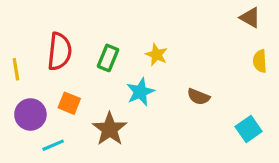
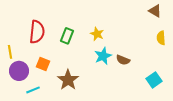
yellow line: (16, 69) -> (10, 52), moved
cyan star: (140, 92) -> (103, 56), moved

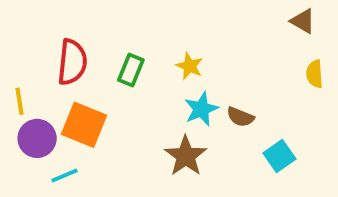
orange square: (43, 64) -> (84, 125), size x1.6
brown star: (68, 80) -> (186, 156), moved
cyan square: (154, 80) -> (279, 156), moved

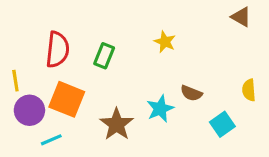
yellow star: (190, 66) -> (165, 42), moved
yellow semicircle: (315, 74) -> (249, 90), moved
cyan star: (201, 109) -> (160, 109), moved
brown star: (186, 156) -> (117, 124), moved

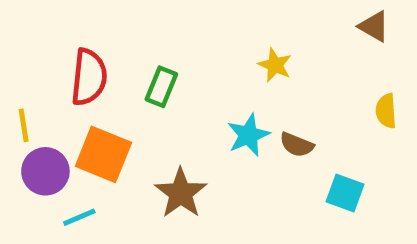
yellow star: (165, 42) -> (275, 65), moved
yellow semicircle: (249, 90) -> (386, 111), moved
cyan star: (160, 109) -> (248, 135), moved
cyan square: (222, 124) -> (345, 193), turned -35

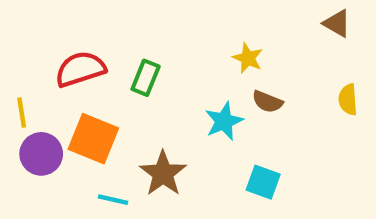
red semicircle: (89, 77) -> (80, 69), turned -114
brown semicircle: (297, 145) -> (267, 102), moved
cyan square: (345, 193) -> (263, 182), moved
cyan line: (79, 217) -> (113, 200), moved, turned 36

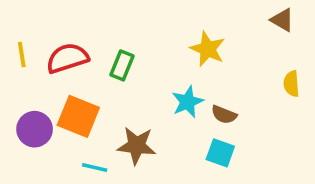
yellow star: (248, 58) -> (208, 49), size x1.4
brown semicircle: (267, 102) -> (224, 115), moved
yellow line: (22, 113) -> (22, 54), moved
brown star: (163, 173) -> (137, 146), turned -30

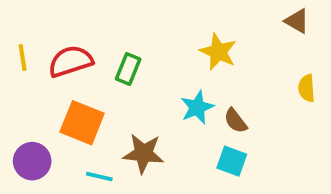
brown semicircle: (224, 115) -> (236, 121), turned 30
purple circle: (35, 129) -> (32, 161), moved

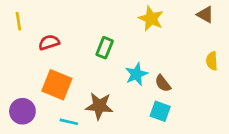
yellow star: (218, 52) -> (151, 19), moved
yellow line: (23, 57) -> (18, 21), moved
red semicircle: (71, 61) -> (49, 42), size x0.7
green rectangle: (128, 69) -> (105, 48), moved

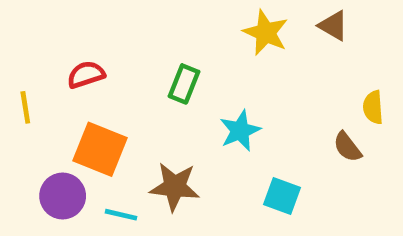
brown triangle: (205, 15) -> (333, 26), moved
yellow line: (18, 21) -> (25, 107), moved
brown semicircle: (163, 83) -> (347, 147), moved
purple circle: (22, 111) -> (63, 196), moved

